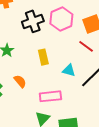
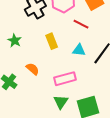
red line: (86, 46) -> (81, 24), moved

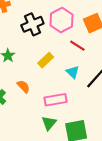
yellow rectangle: (52, 41) -> (46, 60), turned 63
cyan triangle: (79, 50) -> (73, 72), turned 32

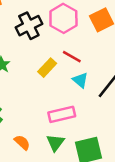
red line: (77, 46) -> (72, 57), moved
orange semicircle: (23, 86) -> (22, 142), moved

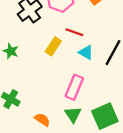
pink rectangle: (62, 114) -> (74, 87), turned -45

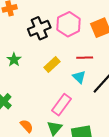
red line: (74, 32) -> (85, 58), moved, turned -35

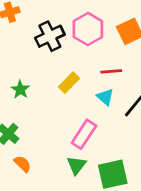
green star: (14, 60) -> (20, 90), moved
orange semicircle: (27, 126) -> (22, 164), moved

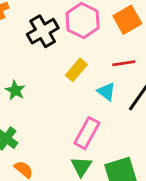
red line: (111, 71) -> (124, 63), moved
yellow rectangle: (69, 83) -> (76, 70), moved

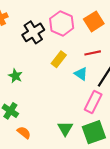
pink rectangle: (87, 133) -> (93, 102), moved

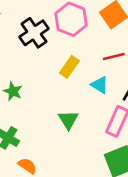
green triangle: (65, 129) -> (68, 120), moved

